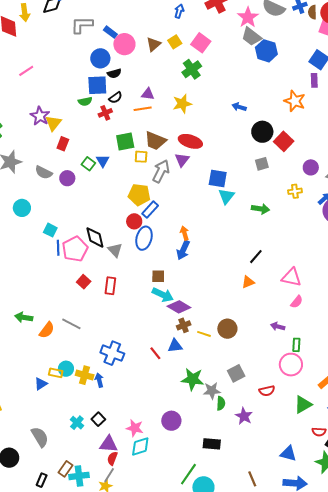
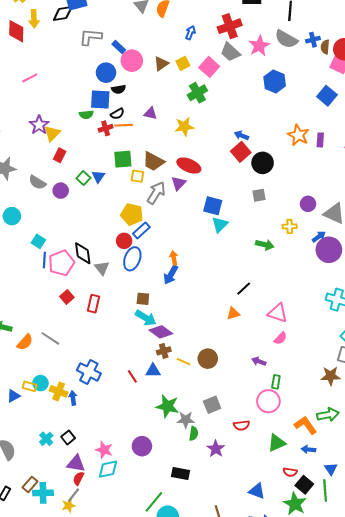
gray trapezoid: (251, 37) -> (230, 52), moved
purple rectangle: (314, 80) -> (320, 140), moved
orange line: (143, 109) -> (124, 125), moved
red square: (284, 141) -> (241, 152), moved
green arrow: (261, 209) -> (265, 245), moved

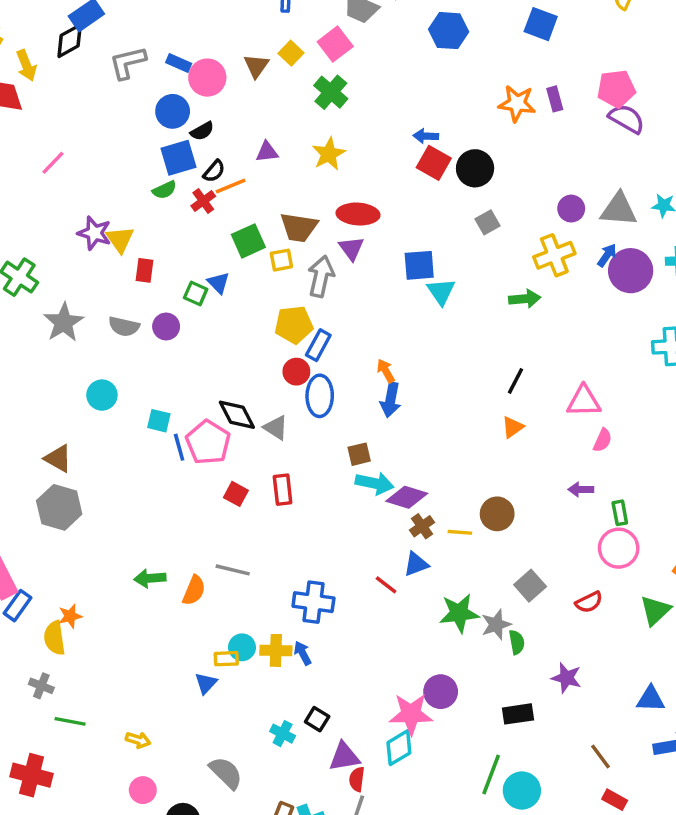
pink square: (209, 67) -> (335, 44), turned 30
yellow cross: (290, 226) -> (554, 255), size x1.6
purple star: (216, 449) -> (566, 678), moved
pink star: (104, 450) -> (411, 714), moved, size x1.4

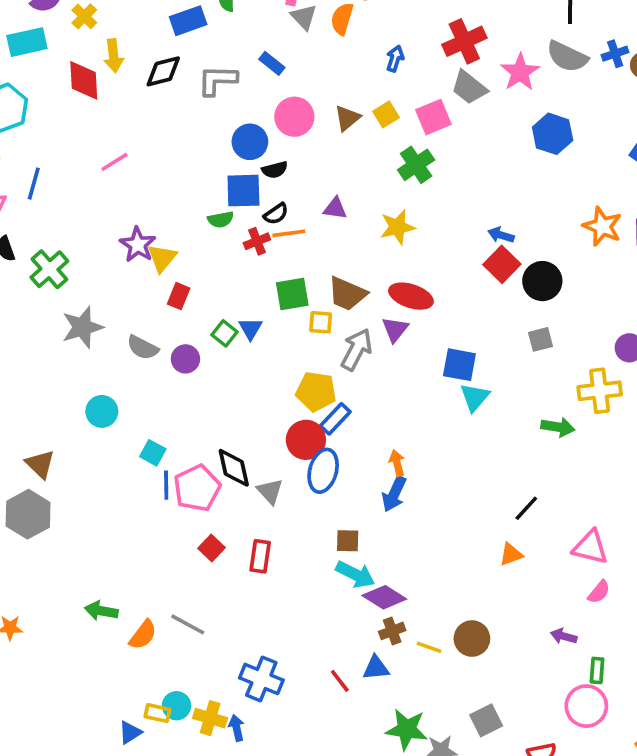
black diamond: (70, 41) -> (163, 71), moved
blue rectangle: (179, 63) -> (272, 63), moved
red circle: (296, 372) -> (306, 440), size x1.4

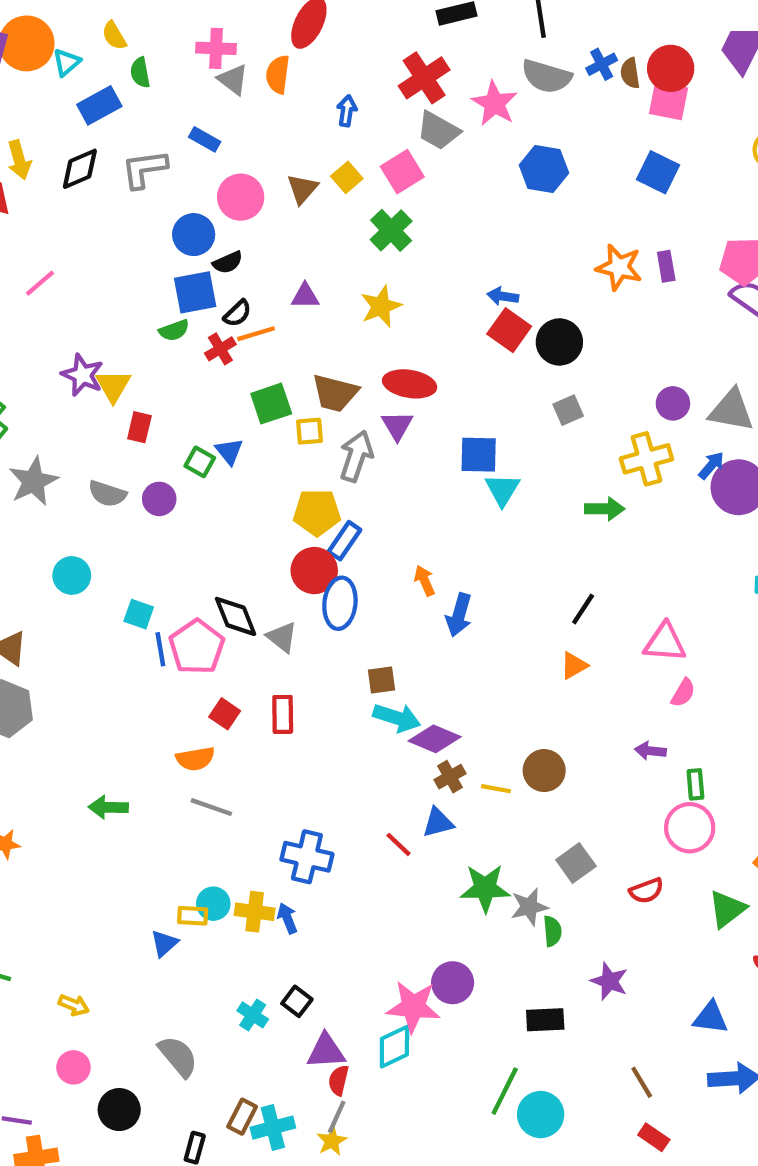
blue arrow: (394, 494) -> (459, 615), moved
orange semicircle: (143, 635) -> (195, 759), moved, turned 52

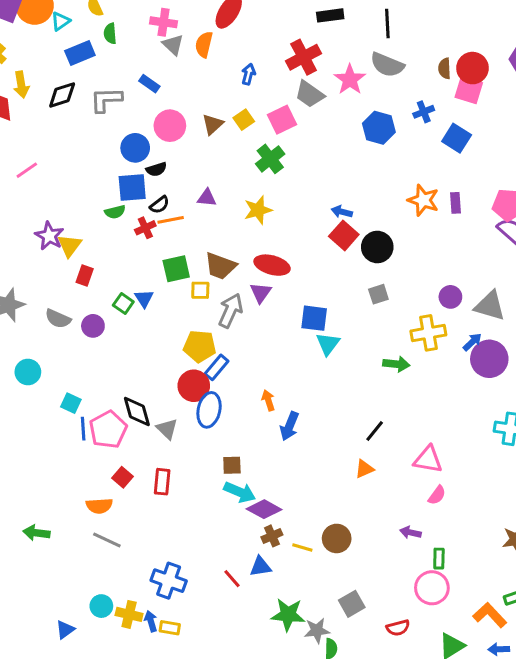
blue cross: (602, 64) -> (424, 112), moved
yellow rectangle: (193, 916) -> (170, 628), moved

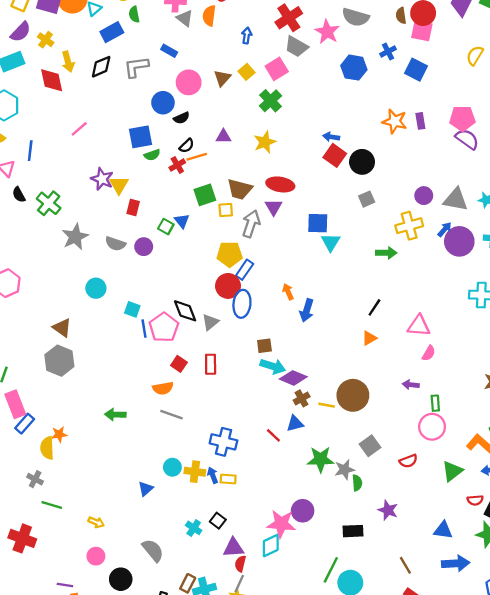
blue square: (132, 188) -> (140, 137), moved
gray triangle: (167, 429) -> (210, 322), turned 42
brown circle: (337, 538) -> (353, 395), size x1.4

